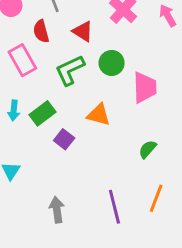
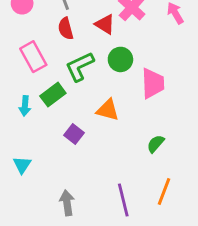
red semicircle: (41, 31) -> (66, 29), moved
red triangle: (83, 31) -> (105, 24), moved
green rectangle: (43, 113) -> (53, 95), moved

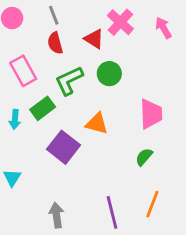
pink trapezoid: (153, 83) -> (151, 114), moved
purple square: (74, 134) -> (63, 147), size x1.6

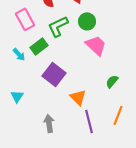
pink trapezoid: (151, 114) -> (96, 45), moved, turned -45
cyan arrow: (15, 119) -> (19, 54), turned -48
orange triangle: (97, 124) -> (78, 97), moved, turned 30

